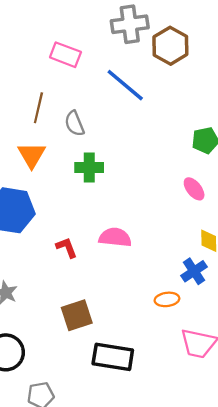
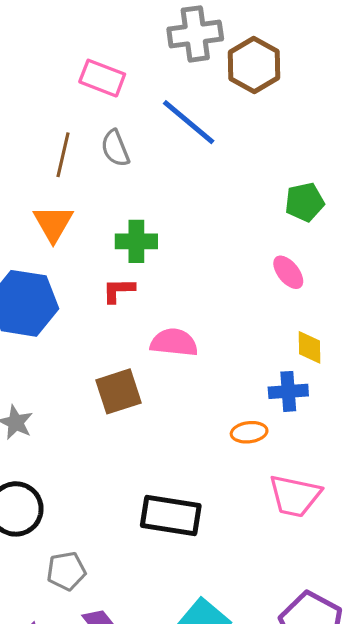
gray semicircle: (74, 123) -> (115, 148), moved
red L-shape: (67, 248) -> (119, 290), moved, turned -70
blue cross: (194, 271) -> (288, 391), turned 30
brown square: (77, 315) -> (119, 391), moved

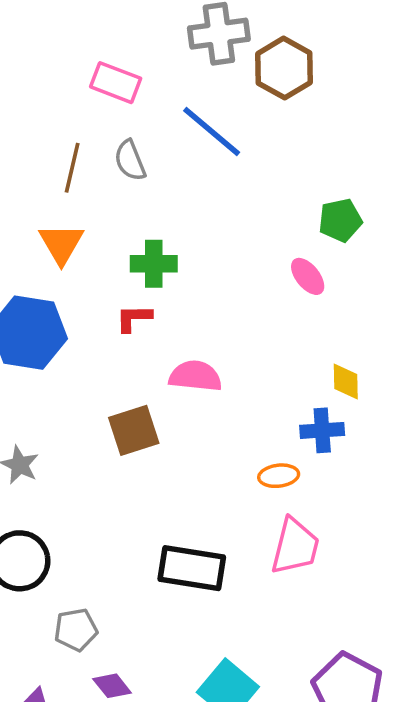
pink ellipse: (288, 272) -> (308, 276), moved
pink trapezoid: (295, 496) -> (295, 546), moved, turned -88

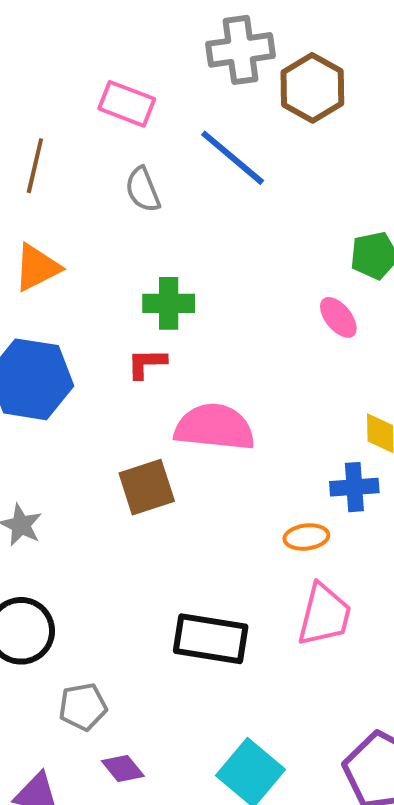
brown line: (72, 168) -> (35, 166), moved
orange triangle: (61, 244) -> (37, 267), moved, turned 33
pink semicircle: (195, 376) -> (215, 427), size x1.4

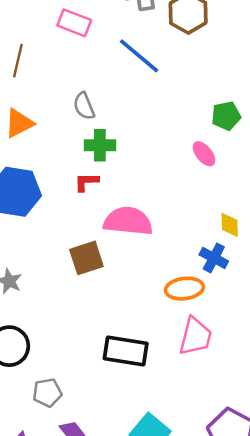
gray semicircle: (143, 190) -> (84, 106), moved
blue cross: (354, 487) -> (214, 258), turned 32
orange ellipse: (306, 537) -> (184, 289), size x1.4

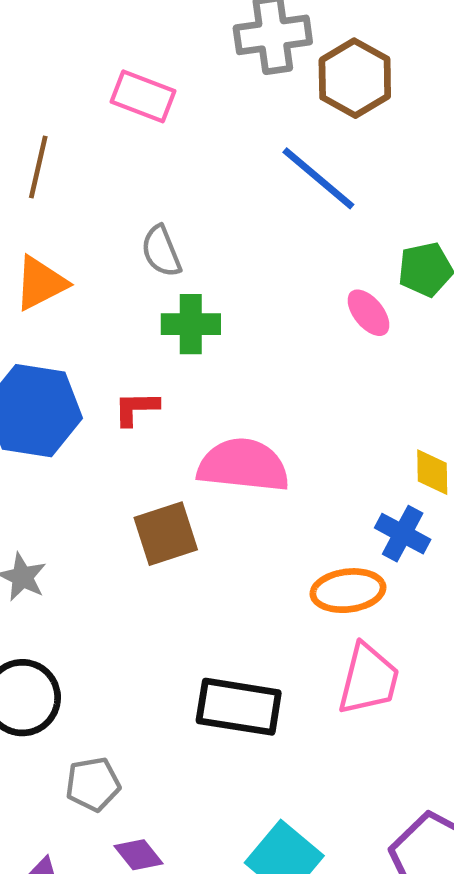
blue line: (139, 56) -> (318, 178), moved
pink ellipse: (204, 154) -> (368, 313), moved
red L-shape: (86, 182) -> (136, 408), moved

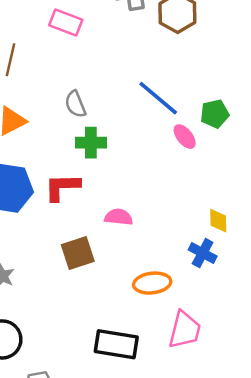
blue line: (318, 178) -> (158, 98), moved
red L-shape: (136, 408) -> (62, 187), size x1.5
pink semicircle: (243, 465) -> (119, 217), size x0.6
orange ellipse: (348, 591) -> (152, 283), moved

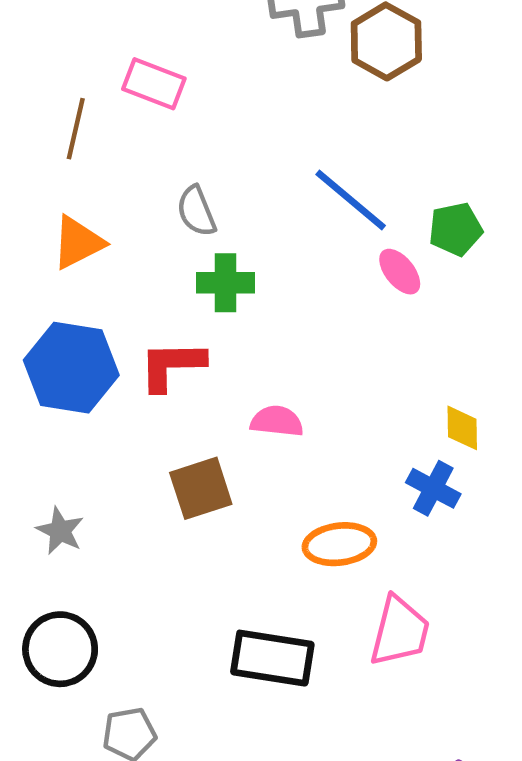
pink rectangle: (66, 23) -> (154, 84), moved

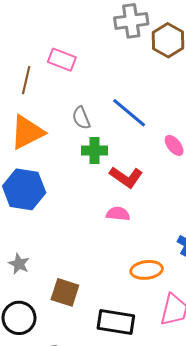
blue line: (351, 200) -> (129, 113), moved
orange triangle: (78, 242) -> (27, 132), size x1.4
red L-shape: (172, 365) -> (126, 177), moved, turned -144
brown square: (201, 488) -> (65, 292), moved, turned 36

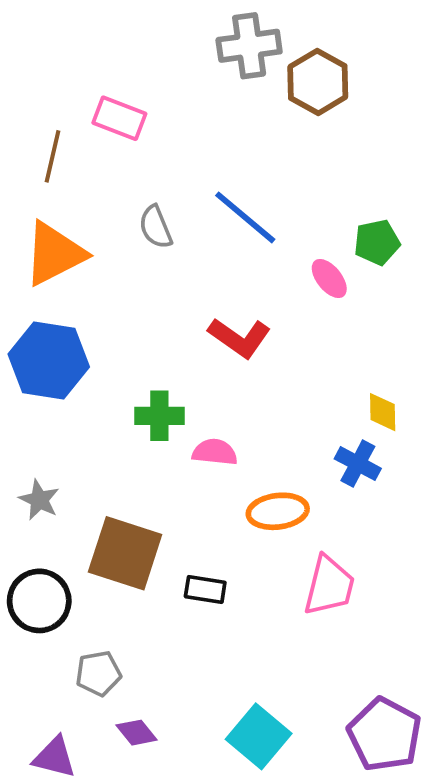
green cross: (95, 151) -> (159, 416), moved
pink semicircle: (118, 214) -> (215, 452), moved
brown square: (65, 292) -> (125, 553), size x1.4
black rectangle: (116, 322) -> (205, 589), moved, size x0.6

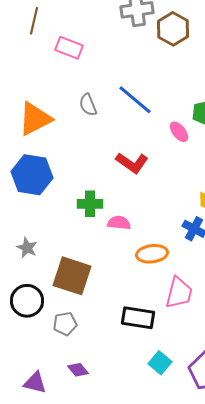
brown line: (53, 156) -> (34, 21), moved
black rectangle: (205, 589) -> (138, 318), moved, size x1.5
gray pentagon: (98, 673) -> (65, 324), moved
cyan square: (259, 736) -> (160, 363), moved, size x0.7

